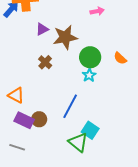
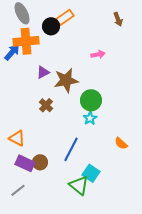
orange semicircle: (120, 58) -> (121, 143), moved
gray line: (17, 147) -> (18, 190), turned -56

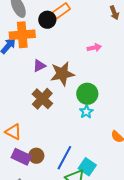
brown cross: (46, 105) -> (42, 99), size x1.5
blue line: (71, 149) -> (64, 158), moved

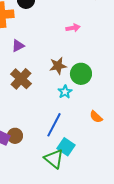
brown star: (62, 74) -> (58, 66), moved, size x0.7
green circle: (87, 94) -> (81, 74), moved
blue line: (64, 158) -> (54, 125), moved

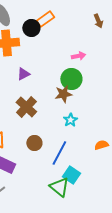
green circle: (81, 74) -> (71, 79), moved
orange semicircle: (96, 117) -> (101, 145), turned 120
brown circle: (15, 136) -> (34, 143), moved

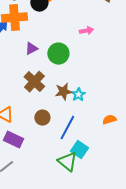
green circle: (71, 79) -> (58, 54), moved
brown star: (63, 94) -> (63, 92), moved

